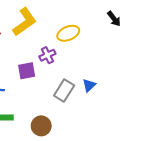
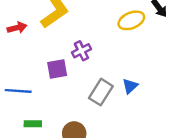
yellow ellipse: (68, 33) -> (131, 20), moved

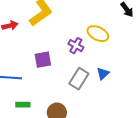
yellow ellipse: (131, 20) -> (98, 34), moved, turned 50
purple cross: (81, 51) -> (76, 46), moved, turned -35

